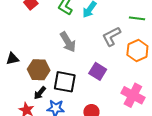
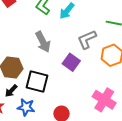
purple square: (98, 71) -> (71, 62), moved

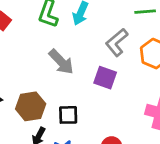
black square: (37, 82) -> (68, 115), size x0.7

